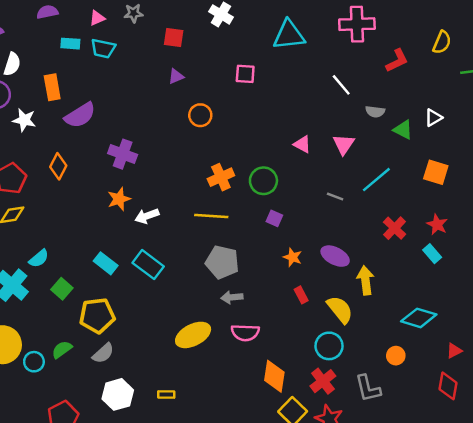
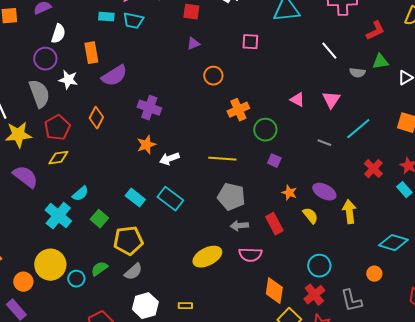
green triangle: (403, 130) -> (380, 62), moved, turned -36
orange cross: (221, 177) -> (238, 110), moved
red rectangle: (301, 295) -> (274, 224), moved, size x1.5
yellow semicircle: (340, 309) -> (310, 216), moved, size x0.7

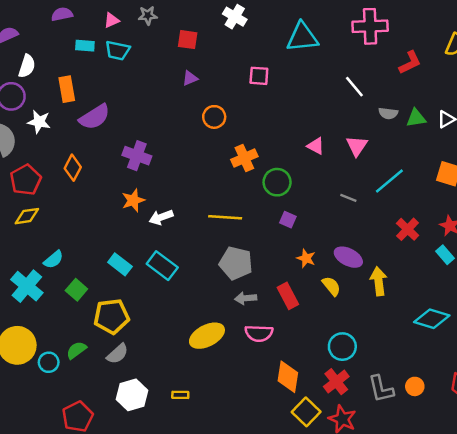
green triangle: (380, 62) -> (416, 118), moved
orange circle: (374, 274) -> (415, 386), moved

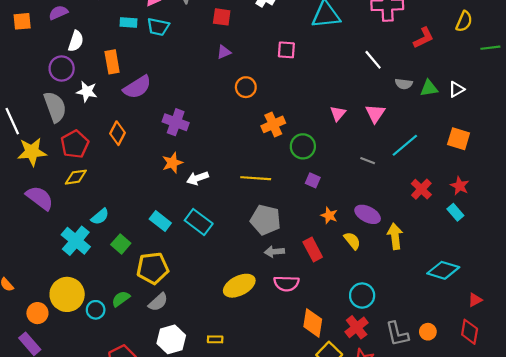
pink triangle: (316, 146) -> (338, 113), turned 42

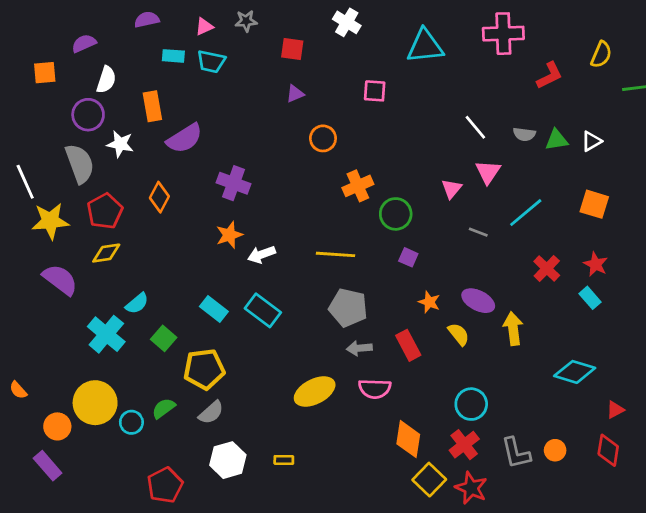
orange square: (22, 21) -> (45, 73), moved
white line: (373, 60) -> (475, 127), moved
pink triangle: (338, 113) -> (452, 189), moved

